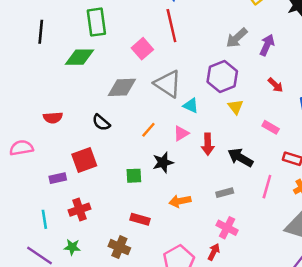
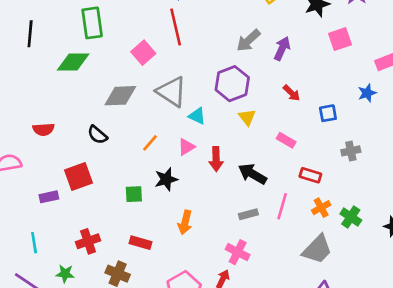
gray rectangle: (225, 193) -> (248, 214), moved
orange arrow: (180, 201) -> (185, 222), turned -65
red cross: (79, 210) -> (88, 241), moved

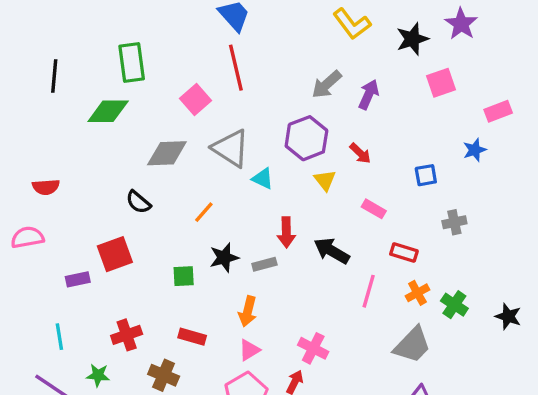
red arrow: (292, 93) -> (360, 153), moved
red semicircle: (44, 129) -> (46, 187), moved
pink triangle: (186, 147) -> (249, 350), moved
gray rectangle: (248, 214) -> (264, 264), moved

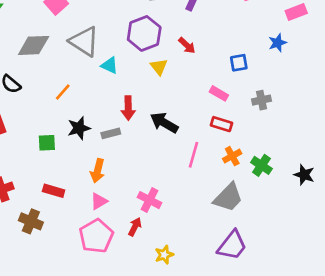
pink rectangle: (374, 209) -> (219, 93), moved

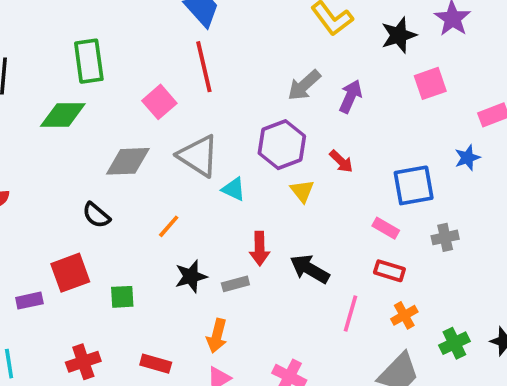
blue square: (239, 63) -> (414, 185), size x1.6
green square: (47, 143) -> (122, 297), moved
green cross: (261, 165) -> (454, 343), moved, turned 30

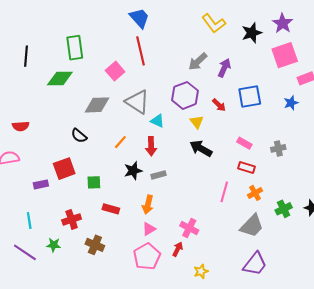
pink square: (430, 83) -> (285, 55), moved, size x1.4
blue square: (414, 185) -> (250, 96), moved
red arrow: (260, 249) -> (151, 146), moved
black arrow: (310, 269) -> (201, 148), moved
red rectangle: (156, 364) -> (111, 209), moved

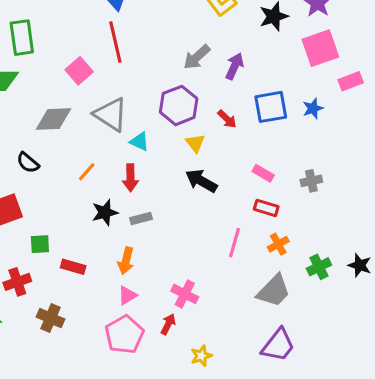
blue star: (291, 103) -> (313, 108), moved
green square: (94, 182) -> (40, 244), moved

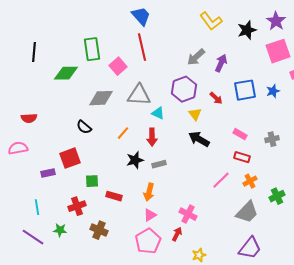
green rectangle: (22, 38) -> (92, 49), moved
gray triangle: (111, 114) -> (139, 95), turned -30
pink line: (234, 243) -> (221, 180), turned 30

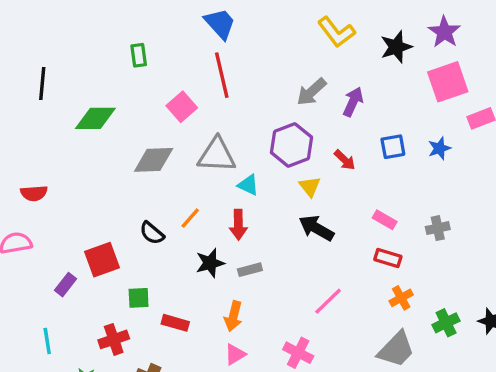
green rectangle: (92, 49) -> (139, 55), moved, size x0.6
blue square: (245, 90) -> (393, 147), size x0.7
black semicircle: (84, 127) -> (152, 233), moved
purple rectangle: (48, 173) -> (65, 285), turned -40
pink line: (221, 180) -> (328, 301), moved

